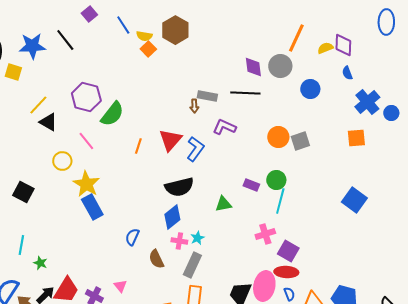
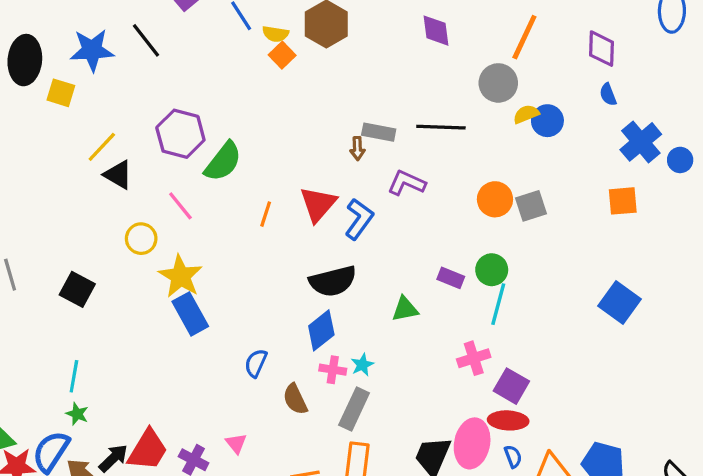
yellow semicircle: (325, 48) -> (526, 114), moved
purple diamond: (253, 67) -> (436, 31), moved
green star: (40, 263) -> (77, 414), moved

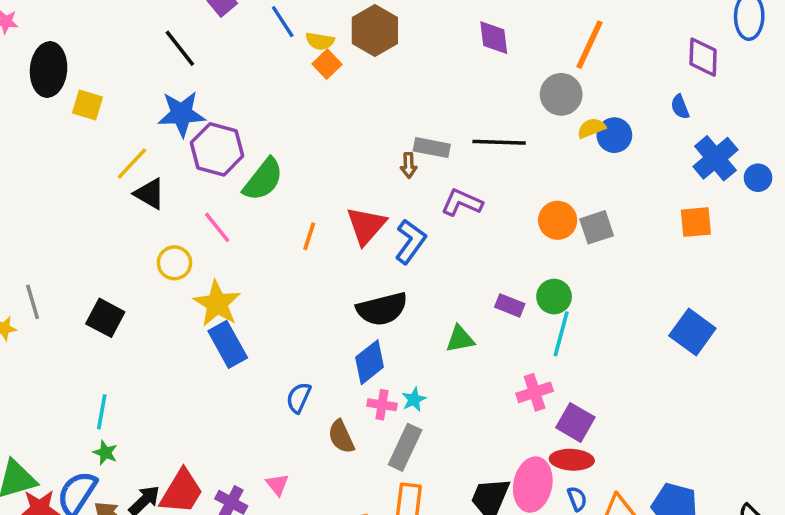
purple diamond: (601, 49) -> (703, 57), moved
blue star: (92, 50) -> (182, 114), moved

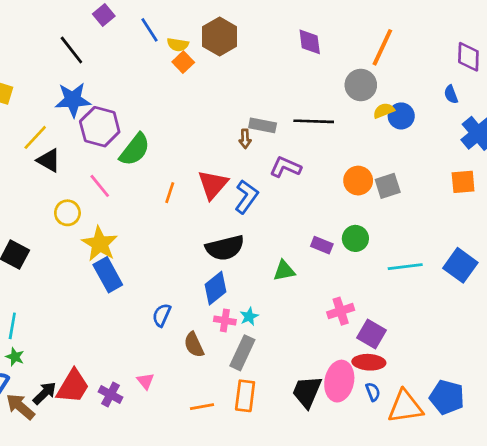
cyan line: (561, 334) -> (405, 267), moved, turned 68

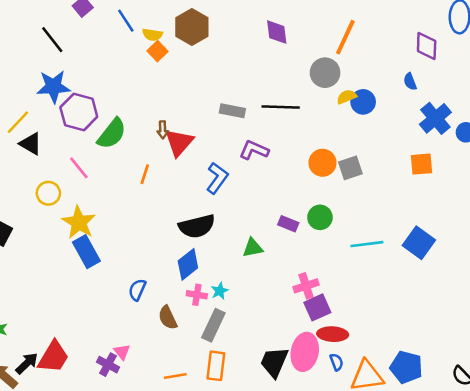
brown arrow: (245, 139) -> (163, 130), moved
red triangle: (213, 185) -> (179, 142), moved
purple square: (372, 334) -> (317, 307), moved, turned 36
purple cross: (111, 395) -> (108, 365), moved

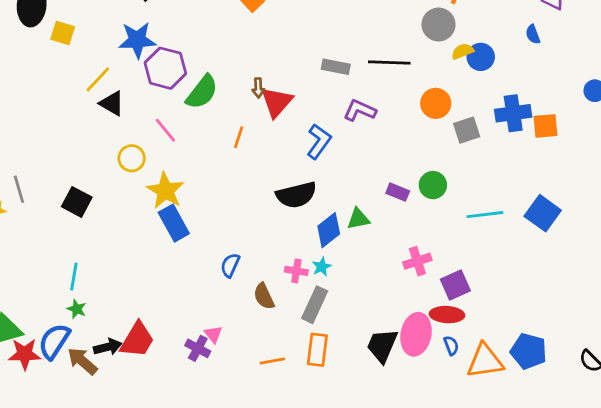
blue cross: (435, 118) -> (513, 113), moved, turned 32
orange circle: (322, 163) -> (436, 103), moved
blue diamond: (188, 264) -> (329, 230), moved
purple square: (317, 307) -> (455, 285), moved
black arrow: (27, 363) -> (108, 347), turned 30

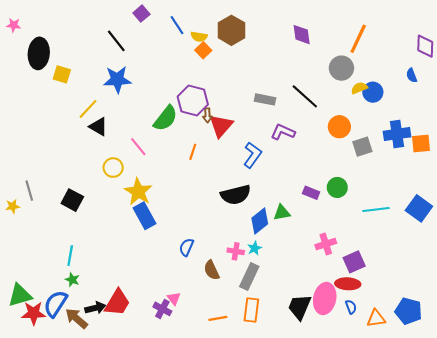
black line: (389, 63) -> (305, 96), turned 40
purple hexagon: (165, 68) -> (193, 101), moved
orange triangle: (485, 361) -> (376, 318), size x0.7

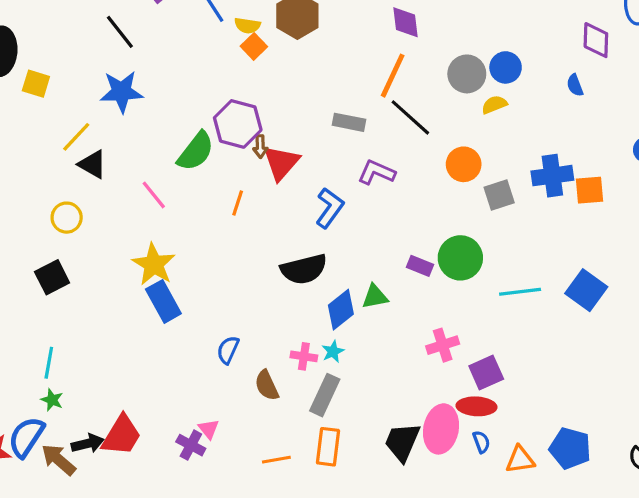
orange line: (358, 39) -> (393, 76), moved
blue circle: (373, 92) -> (506, 67), moved
yellow circle: (113, 168) -> (67, 218), moved
green circle: (337, 187) -> (460, 258), size x1.4
black square: (72, 200) -> (52, 277), turned 35

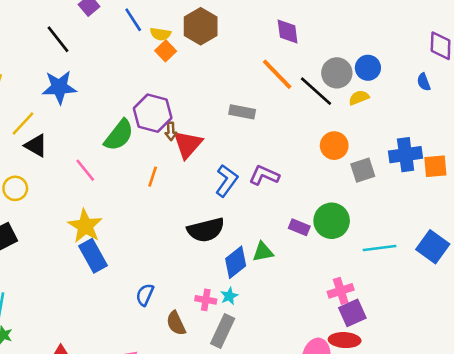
orange line: (393, 76) -> (277, 74), turned -69
black line: (410, 117) -> (316, 91), moved
purple L-shape: (376, 172) -> (264, 175), moved
pink cross: (443, 345) -> (341, 291), moved

